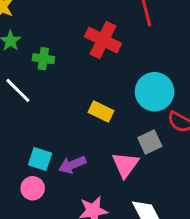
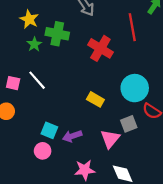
green cross: (43, 59) -> (57, 34), moved, size x1.5

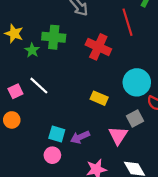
yellow star: (29, 19) -> (14, 34), moved
pink square: (13, 83) -> (15, 91), turned -32

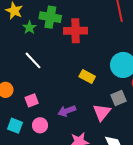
red cross: (98, 47) -> (76, 31), moved, turned -30
pink square: (15, 91) -> (32, 100), moved
cyan square: (57, 134) -> (15, 126), moved

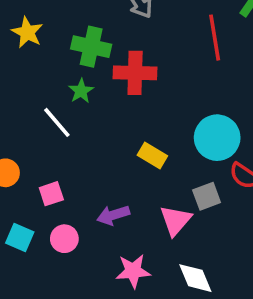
green star: (29, 27) -> (81, 91), moved

